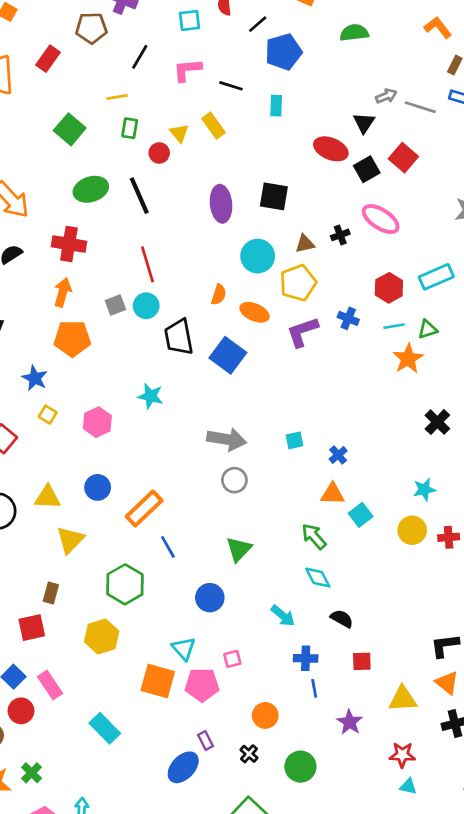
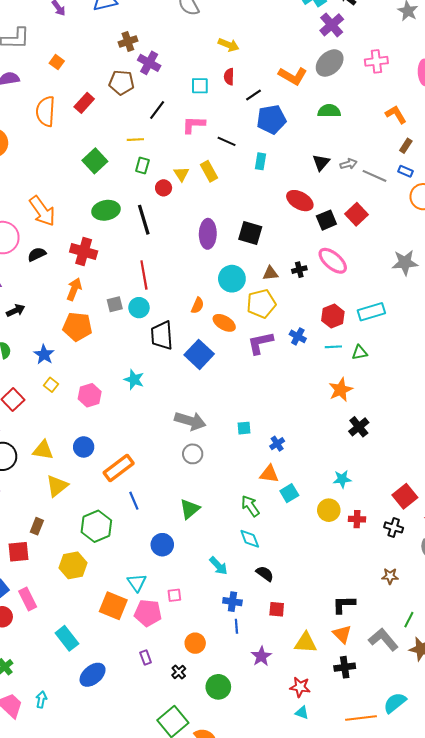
black triangle: (364, 123) -> (321, 162), moved
orange star: (408, 359) -> (341, 390), moved
blue ellipse: (183, 767) -> (93, 675), moved

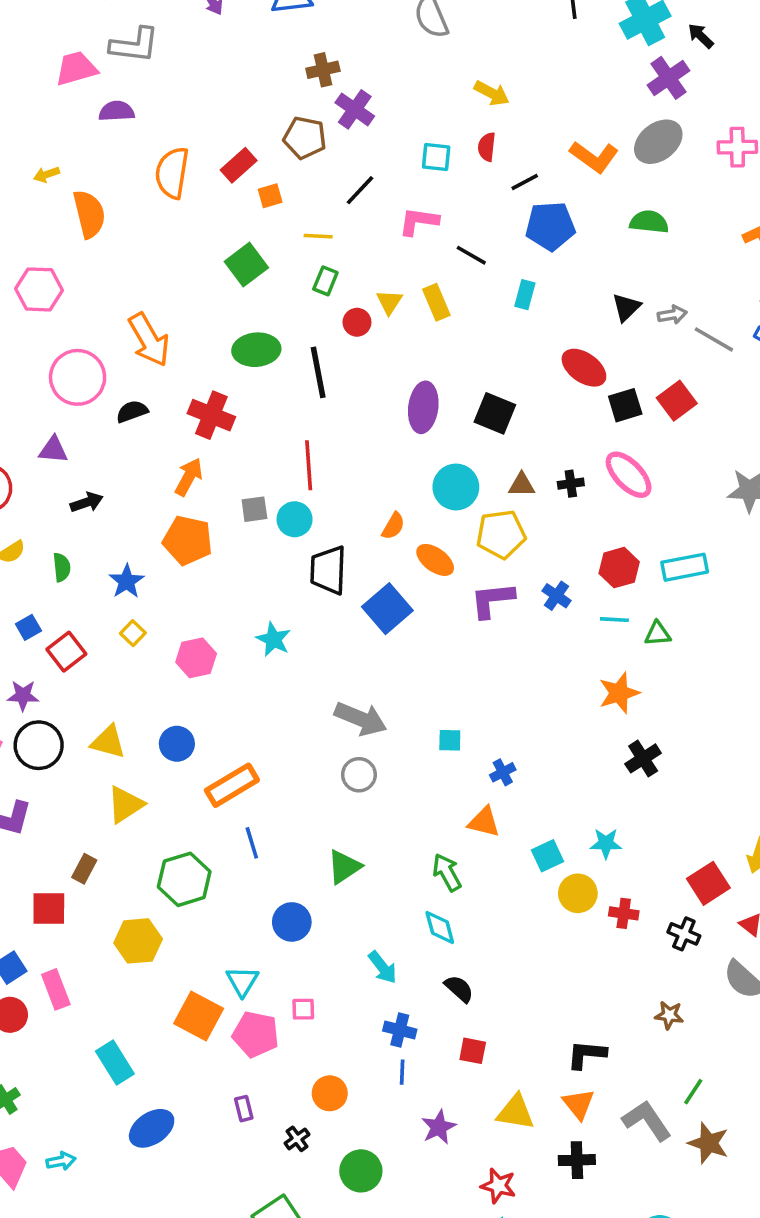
orange square: (57, 62) -> (270, 196), moved, turned 32
cyan square: (289, 493) -> (548, 856), moved
cyan arrow: (41, 700) -> (61, 1161), turned 63

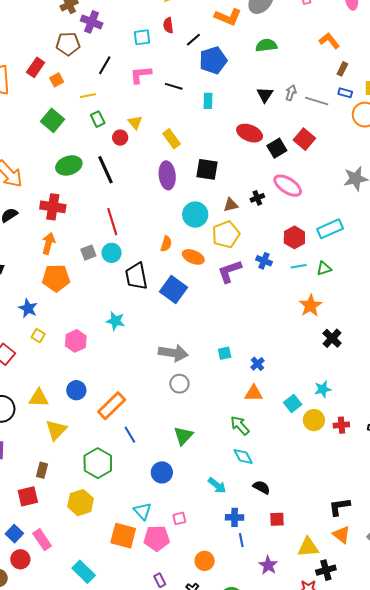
green rectangle: (325, 281) -> (98, 119), turned -35
yellow rectangle: (436, 302) -> (172, 139), moved
gray arrow: (672, 315) -> (291, 93), turned -49
black cross: (577, 1160) -> (326, 570), moved

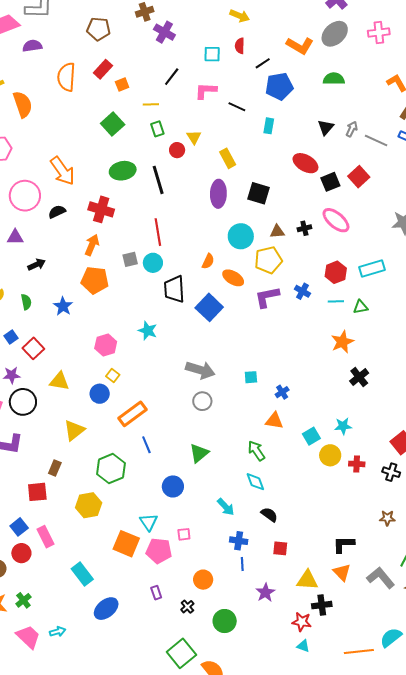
brown pentagon: (68, 44) -> (98, 29), moved
yellow square: (38, 336) -> (113, 375), moved
yellow triangle: (39, 398) -> (59, 381), moved

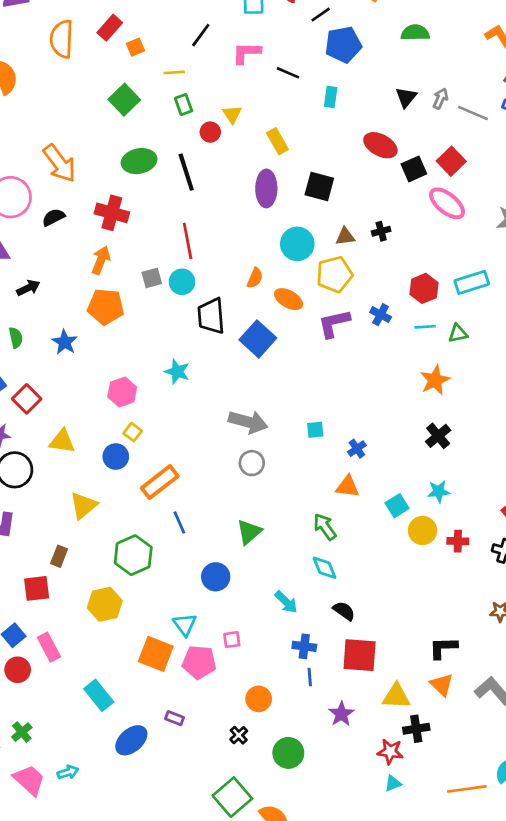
pink ellipse: (336, 220) -> (447, 203), moved
black cross: (359, 377) -> (438, 436), moved
red square: (280, 548) -> (360, 655), size x1.8
purple rectangle: (156, 593) -> (175, 718), moved, turned -48
cyan triangle: (303, 646) -> (393, 783), turned -40

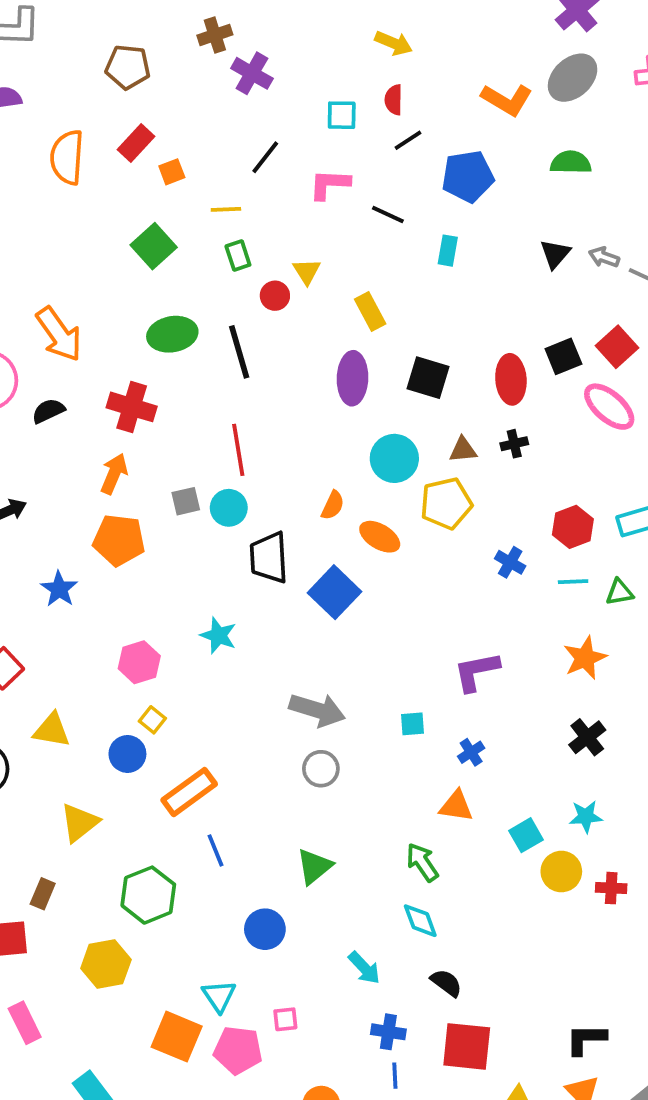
black line: (321, 15) -> (408, 140), moved
gray arrow: (440, 99) -> (604, 257), turned -96
red ellipse: (380, 145) -> (511, 379), moved, turned 56
purple L-shape: (334, 323) -> (476, 671), moved

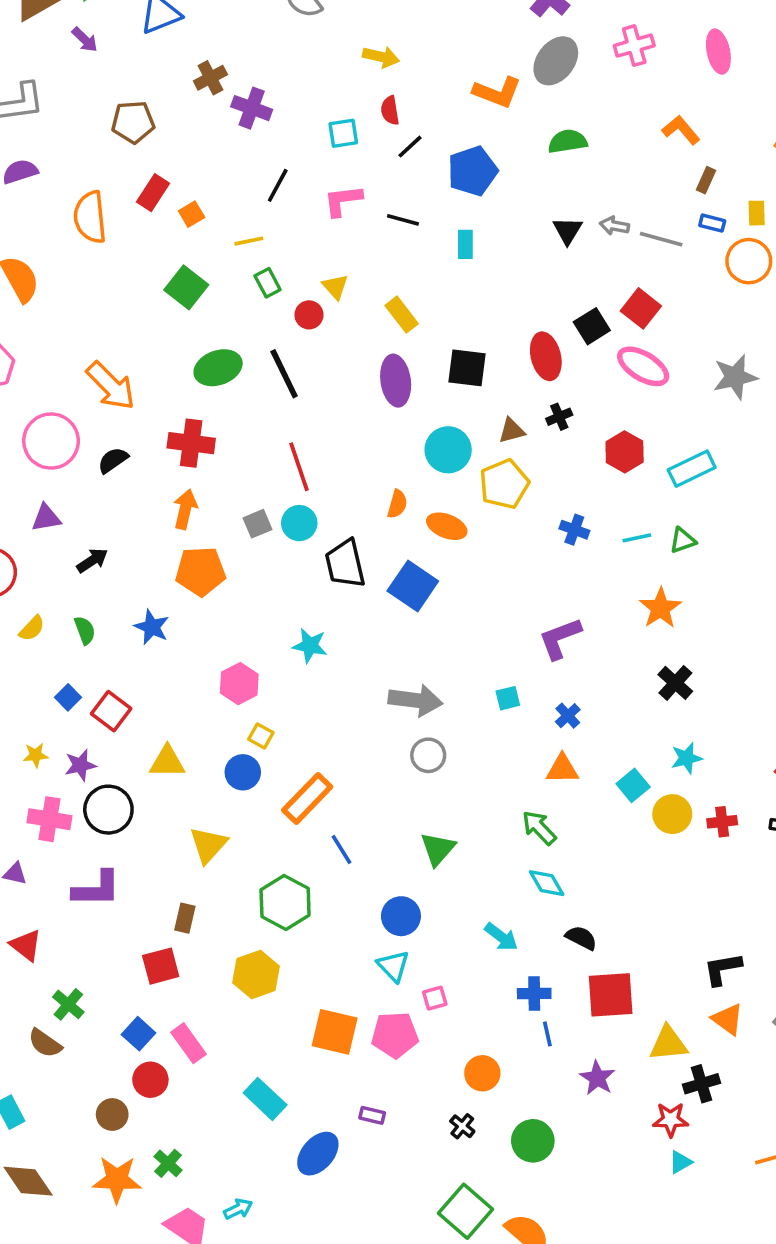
red hexagon: (573, 527) -> (625, 452), moved
cyan triangle: (219, 996) -> (393, 966), moved

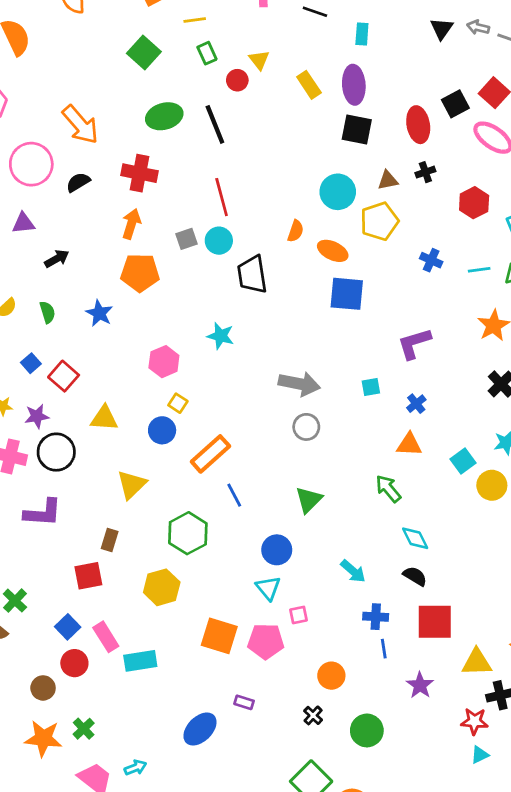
purple ellipse: (396, 381) -> (354, 85), moved
blue square: (413, 586) -> (347, 294), moved, turned -33
cyan diamond: (547, 883) -> (415, 538), moved
cyan rectangle: (265, 1099) -> (140, 661), moved, turned -56

